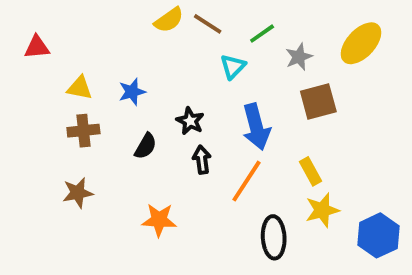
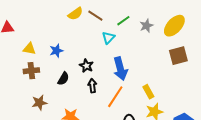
gray star: (299, 57) -> (146, 26), moved
brown square: (318, 101) -> (178, 56), moved
brown star: (78, 193) -> (39, 103), moved

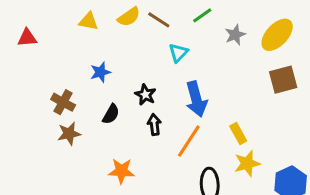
green line: (123, 21) -> (202, 15), moved
yellow triangle: (29, 49) -> (89, 21), moved
brown cross: (31, 71) -> (63, 102), turned 35
brown star: (39, 103) -> (69, 134), moved

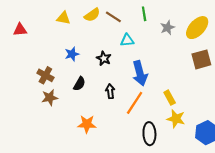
green line: (202, 15) -> (144, 14), turned -64
cyan triangle: (178, 53) -> (127, 40), turned 40
black star: (145, 95) -> (104, 58), moved
yellow star: (247, 164) -> (176, 119), turned 30

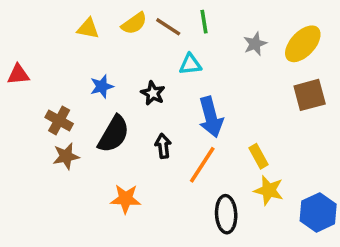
green line: (144, 14) -> (204, 22), moved
red triangle: (20, 30) -> (18, 74), moved
black semicircle: (79, 84) -> (114, 134), size x1.6

